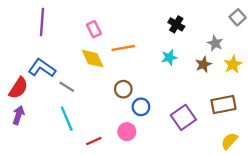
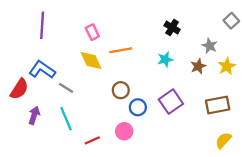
purple arrow: (18, 115) -> (34, 115), moved
purple square: (183, 117) -> (171, 102), moved

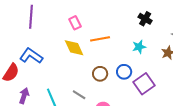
gray line: (66, 88) -> (79, 95), moved
blue circle: (138, 107) -> (124, 72), moved

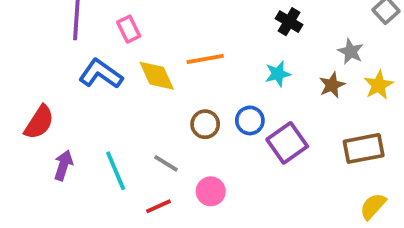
pink rectangle: (75, 23) -> (129, 29), moved
blue L-shape: (31, 56) -> (101, 74), moved

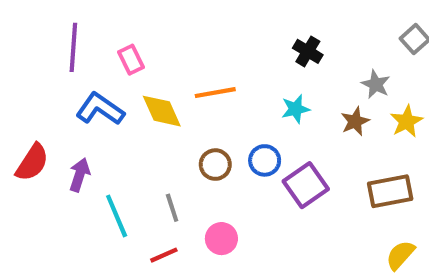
gray line: (166, 163) -> (172, 208), turned 40
purple arrow: (63, 165) -> (80, 175), moved

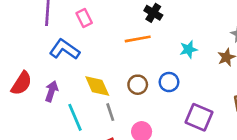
black cross: (308, 51) -> (153, 13), moved
yellow diamond: (162, 111) -> (97, 86), moved
purple square: (306, 185) -> (199, 117), moved, turned -32

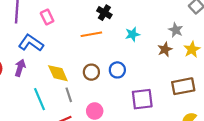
cyan star: (189, 49) -> (132, 34), moved
purple arrow: (51, 91) -> (20, 68), moved
purple square: (199, 117) -> (142, 99), turned -30

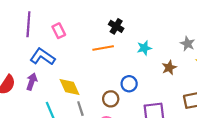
brown star: (165, 49) -> (169, 67), moved
brown circle: (91, 72) -> (111, 99), moved

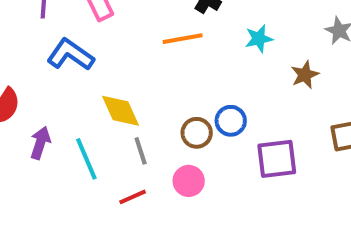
purple arrow: (32, 82) -> (40, 143), moved
blue circle: (129, 84) -> (231, 121), moved

